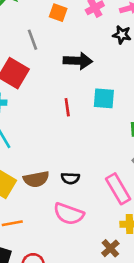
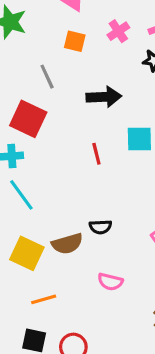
black semicircle: (70, 178) -> (100, 227), moved
pink semicircle: (69, 214) -> (110, 282), size x0.7

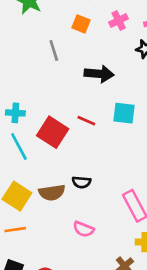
red square: (28, 119) -> (53, 132), moved
red line: (96, 154) -> (86, 121), turned -60
orange line: (44, 299) -> (15, 230), moved

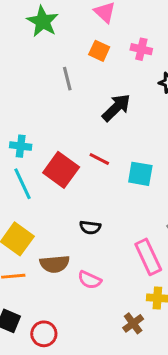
pink cross: (119, 20) -> (141, 49), turned 36
black arrow: (99, 74) -> (116, 108), turned -52
cyan square: (124, 113) -> (140, 174), moved
brown semicircle: (52, 193) -> (55, 264), moved

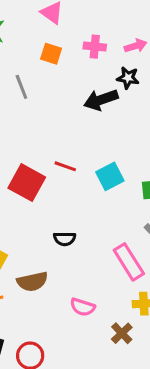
black arrow: (116, 108) -> (101, 100), moved, turned -148
cyan square: (140, 174) -> (110, 176), turned -30
pink semicircle: (90, 280) -> (83, 307), moved

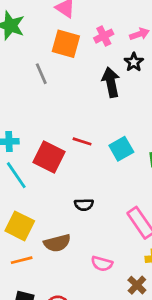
pink cross: (95, 47) -> (104, 36), turned -30
orange square: (51, 54) -> (66, 44), size x1.5
black star: (128, 78) -> (134, 62), turned 30
black arrow: (101, 100) -> (111, 82), turned 100

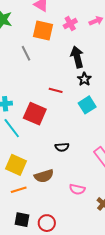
black star: (134, 62) -> (84, 79), moved
red line: (82, 141) -> (56, 90), moved

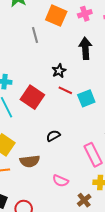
black star: (84, 79) -> (59, 71), moved
red line: (56, 90) -> (65, 90), moved
black semicircle: (62, 147) -> (53, 136), turned 144

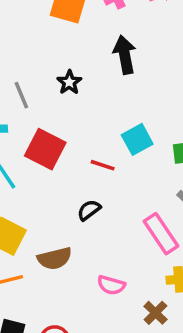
gray line: (35, 35) -> (21, 95), moved
black star: (59, 71) -> (69, 82), moved
red line: (65, 90) -> (103, 165), moved

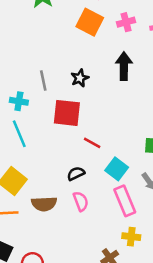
cyan square: (137, 139) -> (117, 169), moved, turned -35
red square: (45, 149) -> (67, 113), moved, turned -32
pink semicircle: (111, 285) -> (81, 201), moved, turned -138

